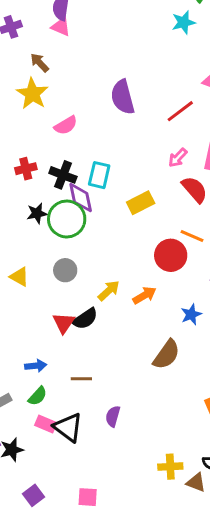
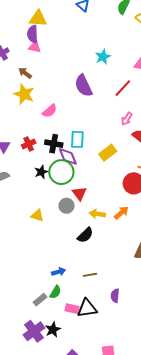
cyan star: (184, 22) -> (103, 57), moved
yellow arrow: (109, 291) -> (97, 214), turned -119
red triangle: (64, 323) -> (79, 193), moved
green semicircle: (38, 396) -> (55, 292), moved
black triangle: (68, 427) -> (87, 308), turned -35

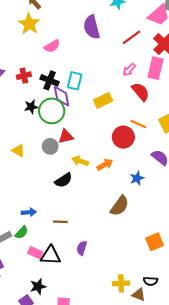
red triangle: (79, 193) -> (66, 136), turned 42
black star: (53, 330) -> (38, 286), moved

